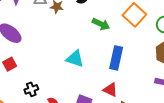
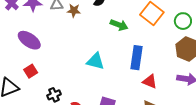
red triangle: (110, 90) -> (150, 81), moved

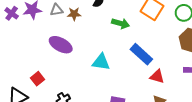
purple ellipse: (29, 40) -> (61, 45), moved
blue rectangle: (136, 58) -> (141, 54), turned -50

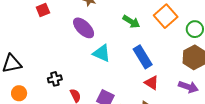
purple ellipse: (61, 45) -> (84, 28), moved
red square: (38, 79) -> (43, 10), moved

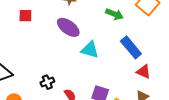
red square: (43, 10) -> (25, 16), turned 32

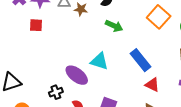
green arrow: (114, 14) -> (114, 26), moved
purple ellipse: (68, 27) -> (77, 75), moved

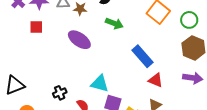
cyan triangle: (99, 61) -> (100, 84), moved
purple ellipse: (77, 75) -> (79, 40), moved

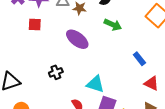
blue rectangle: (142, 56) -> (139, 59), size x0.6
black cross: (60, 93) -> (56, 72), moved

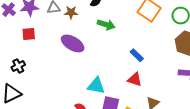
black cross: (56, 72) -> (18, 66), moved
red triangle: (151, 83) -> (135, 79), moved

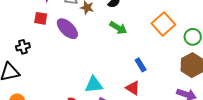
purple ellipse: (73, 43) -> (67, 29), moved
cyan triangle: (96, 86) -> (94, 85), turned -30

